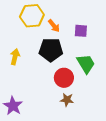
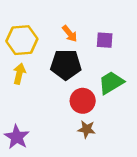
yellow hexagon: (32, 16) -> (22, 40), moved
green trapezoid: (86, 64) -> (111, 83), turned -90

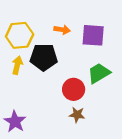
orange arrow: (70, 34) -> (62, 30), turned -42
purple square: (105, 40) -> (93, 35), size x1.5
black pentagon: (66, 65) -> (44, 57), moved

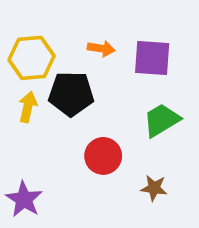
red circle: (74, 89) -> (103, 156), moved
brown star: (77, 115) -> (154, 188), moved

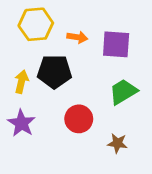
yellow hexagon: (32, 58) -> (36, 24), moved
purple star: (24, 199) -> (21, 123), moved

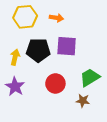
orange arrow: (77, 37) -> (56, 18), moved
purple square: (116, 44) -> (67, 46), moved
green trapezoid: (123, 92) -> (90, 77), moved

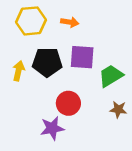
green trapezoid: (90, 77) -> (111, 76), moved
purple star: (15, 87) -> (52, 128), moved, turned 30
brown star: (83, 101) -> (118, 109), moved

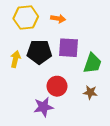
green trapezoid: (111, 76) -> (92, 63), turned 140
brown star: (118, 109) -> (90, 92), moved

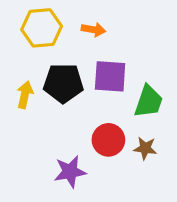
red circle: (57, 86) -> (108, 140), moved

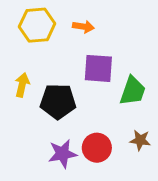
black pentagon: (63, 83) -> (58, 101), moved
red circle: (108, 140) -> (97, 148), moved
brown star: (145, 148) -> (140, 140), moved

